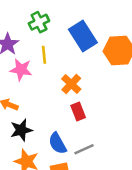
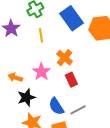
pink star: (21, 70) -> (41, 72), moved, turned 30

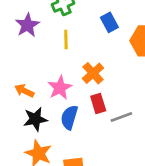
blue rectangle: (72, 18) -> (109, 22), size x0.6
blue semicircle: (56, 106) -> (69, 117), moved, turned 42
gray line: (78, 110) -> (121, 117), moved

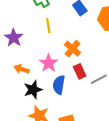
purple star: (27, 25) -> (14, 38), moved

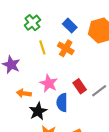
orange cross: (73, 49) -> (66, 48), moved

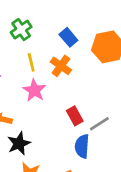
pink star: (49, 83) -> (34, 90), moved
blue semicircle: (62, 103) -> (82, 146), moved

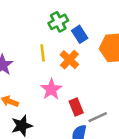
green cross: (21, 30) -> (58, 22), moved
pink star: (34, 90) -> (51, 89), moved

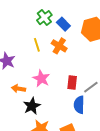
pink star: (51, 89) -> (41, 79), moved
red rectangle: (76, 107) -> (72, 83), turned 40

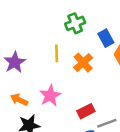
blue rectangle: (63, 24) -> (106, 38), moved
red rectangle: (72, 83) -> (86, 111), turned 40

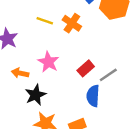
yellow line: (57, 53) -> (45, 21), turned -56

